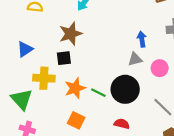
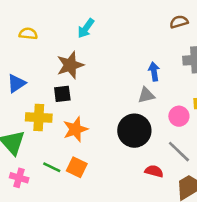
pink circle: (160, 68) -> (179, 116), moved
green line: (98, 93) -> (52, 167), moved
red semicircle: (122, 124) -> (154, 171), moved

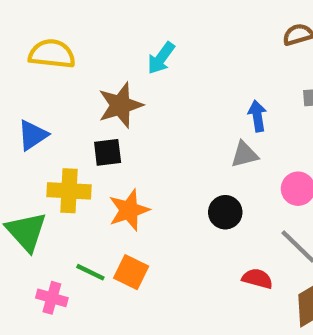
cyan arrow: (86, 28) -> (161, 58), moved
yellow semicircle: (28, 34) -> (52, 54), size x1.5
black circle: (134, 131) -> (225, 212), size x0.6
pink cross: (19, 178) -> (52, 298), moved

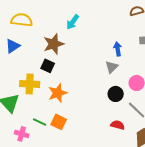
blue triangle: (33, 135) -> (13, 46), moved
black square: (108, 152) -> (48, 66), turned 32
gray triangle: (245, 154) -> (112, 67), turned -32
black circle: (225, 212) -> (116, 94), moved

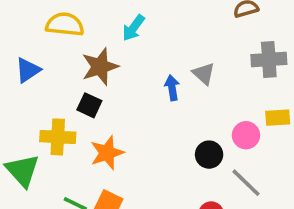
yellow semicircle: (22, 20) -> (65, 24), moved
blue arrow: (118, 49) -> (172, 88), moved
gray triangle: (112, 67) -> (204, 74), moved, turned -32

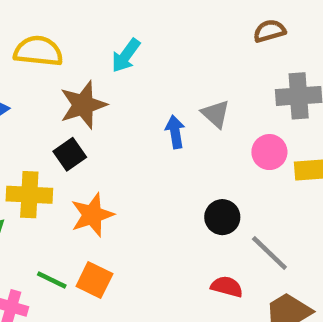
black square: (89, 105) -> (70, 154), turned 30
pink circle: (246, 135) -> (269, 152), moved

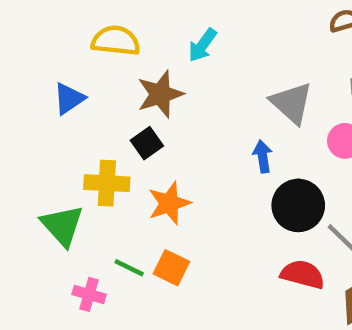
gray triangle: (216, 114) -> (292, 103), size x1.5
blue arrow: (175, 132) -> (263, 156), moved
black circle: (222, 217) -> (298, 205), size x1.5
red semicircle: (227, 287) -> (303, 274), size x1.4

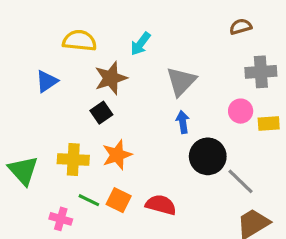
gray triangle: (292, 103) -> (181, 81), moved, turned 32
yellow cross: (107, 183) -> (73, 159), moved
green triangle: (62, 225) -> (23, 170), moved
red semicircle: (303, 274) -> (161, 205), moved

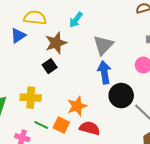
blue triangle: (47, 81) -> (18, 36), moved
blue arrow: (183, 122) -> (104, 72), size x1.5
orange star: (117, 155) -> (77, 106), moved

